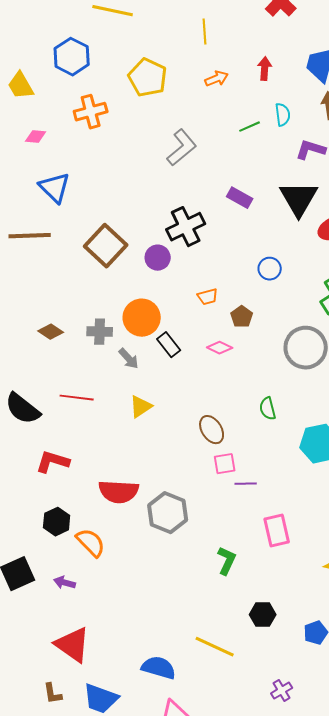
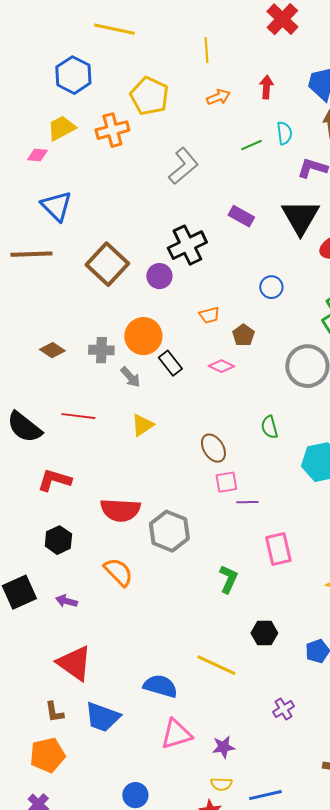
yellow trapezoid: (21, 86) -> (61, 128), moved, turned 92
orange cross: (91, 112) -> (112, 130), moved
orange semicircle: (91, 543) -> (118, 572), moved

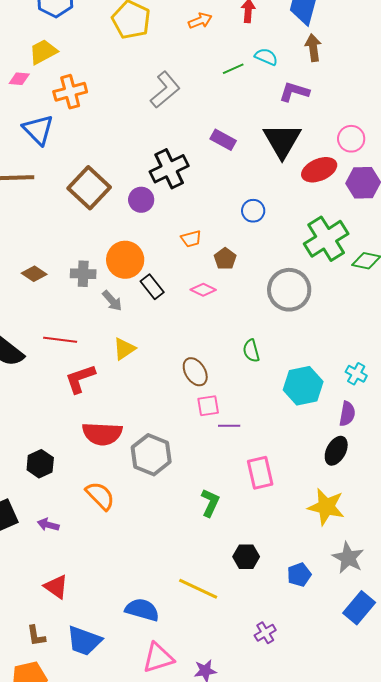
orange cross: (112, 130) -> (70, 92), moved
cyan semicircle: (284, 133) -> (266, 57), turned -60
red L-shape: (54, 480) -> (80, 379), moved, turned -36
red triangle: (74, 663) -> (56, 587), size x0.7

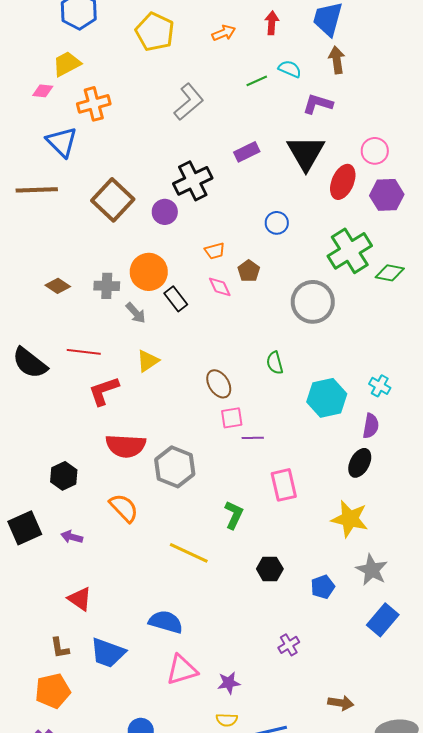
purple rectangle: (223, 140) -> (247, 152), turned -55
red ellipse: (319, 170) -> (343, 182), turned -44
pink diamond: (203, 290) -> (220, 287), moved, turned 40
yellow line: (198, 589) -> (189, 553), moved

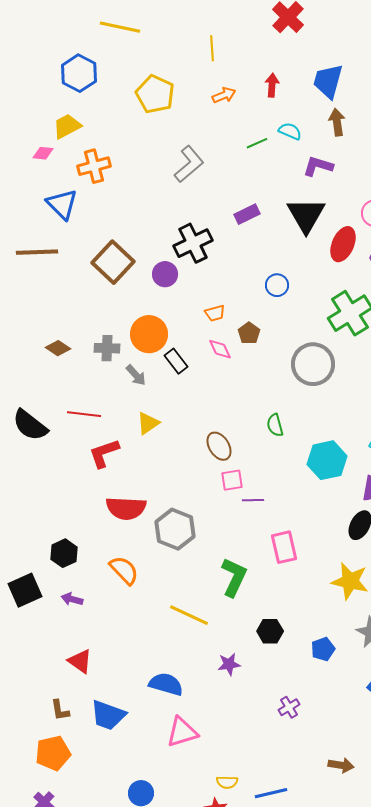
black hexagon: (64, 476) -> (64, 553), moved
green L-shape: (234, 515) -> (234, 577), size x1.4
purple star: (229, 683) -> (229, 664), moved

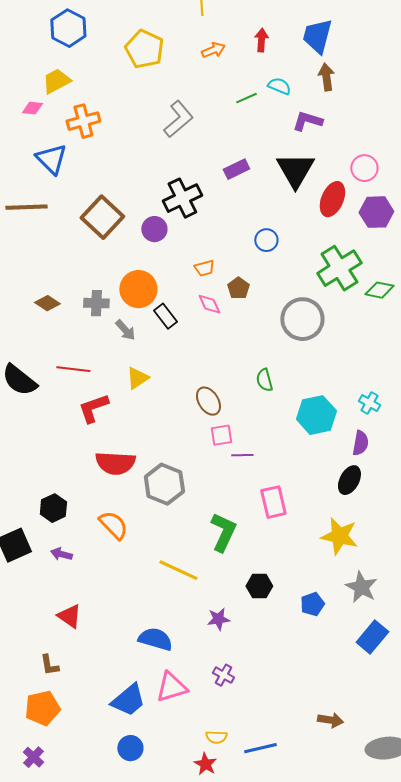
purple cross: (289, 707) -> (223, 675), moved, turned -30
blue trapezoid: (108, 715) -> (128, 700), moved, turned -60

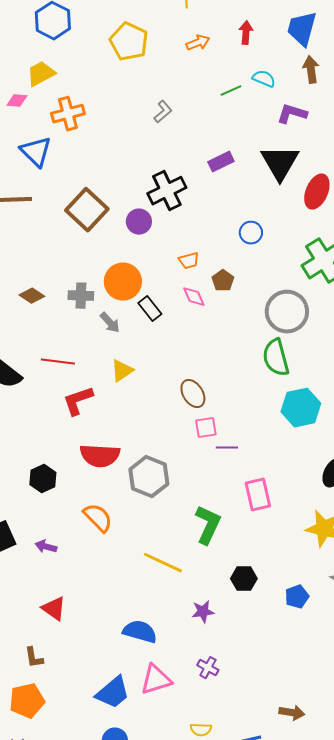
gray L-shape: (178, 119) -> (163, 112), size x0.6
green semicircle: (264, 380) -> (276, 358), moved, size x1.6
black hexagon: (53, 508) -> (43, 479), moved
brown arrow: (330, 720) -> (292, 713), moved

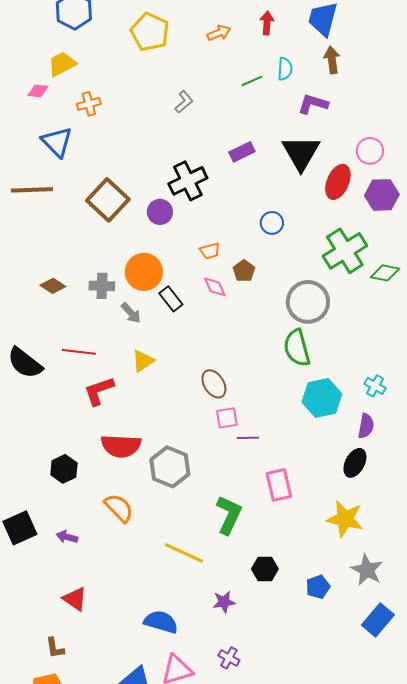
cyan semicircle: (264, 79) -> (285, 69), turned 70
orange cross: (68, 114) -> (89, 104), size x0.7

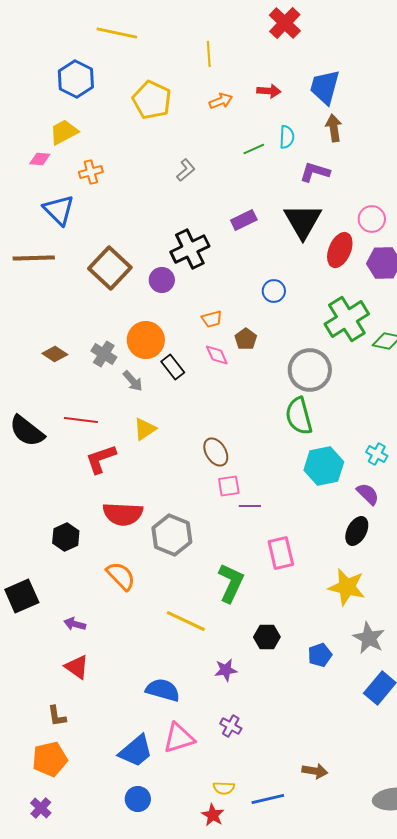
red arrow: (267, 23) -> (269, 91), turned 90
gray cross: (102, 286) -> (104, 354), turned 30
purple semicircle: (366, 426) -> (368, 494), turned -55
purple arrow: (67, 537) -> (75, 624), moved

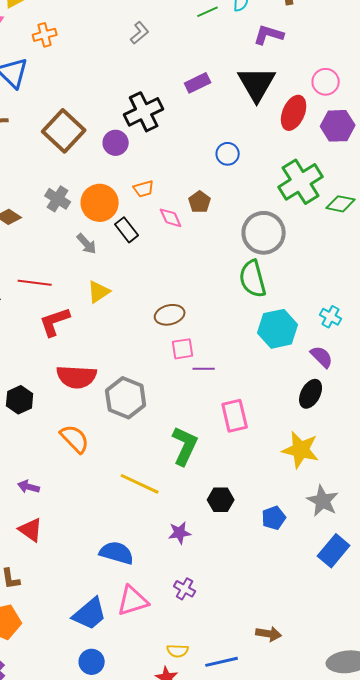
orange trapezoid: (212, 319) -> (144, 189), moved
gray cross: (104, 354) -> (58, 199), moved
brown ellipse: (216, 452) -> (170, 315), turned -72

